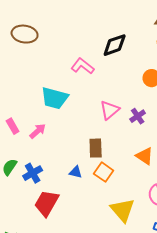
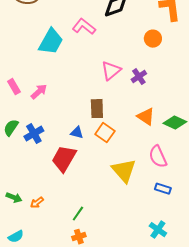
cyan trapezoid: (55, 98) -> (51, 42), moved, turned -76
red trapezoid: (47, 203) -> (64, 159), moved

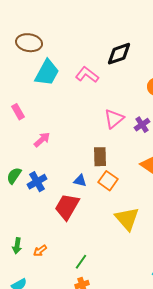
cyan trapezoid: (51, 42) -> (47, 73), moved
pink rectangle: (14, 87) -> (18, 112), moved
green arrow: (14, 198) -> (17, 246), turned 77

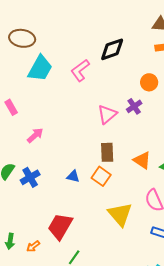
pink L-shape: (87, 75) -> (80, 70), turned -75
purple cross: (142, 125) -> (134, 106), moved
brown rectangle: (100, 157) -> (107, 152), moved
red trapezoid: (67, 207) -> (60, 226), moved

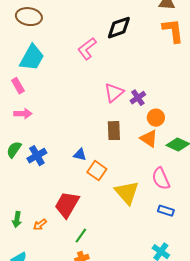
cyan trapezoid: (40, 68) -> (32, 58), moved
orange circle: (149, 82) -> (156, 118), moved
purple cross: (134, 106) -> (138, 98), moved
pink arrow: (35, 135) -> (23, 114), moved, turned 42
orange square: (101, 176) -> (97, 171), moved

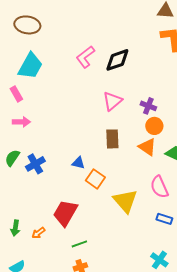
black diamond: (119, 28) -> (117, 60), moved
purple cross: (138, 98) -> (148, 106), moved, turned -35
green line: (81, 236) -> (79, 244), turned 35

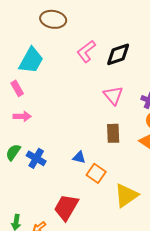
brown ellipse: (27, 25) -> (53, 19), moved
pink triangle: (112, 101) -> (113, 95), turned -30
blue cross: (35, 164) -> (36, 158), turned -30
yellow triangle: (125, 201) -> (126, 195), turned 36

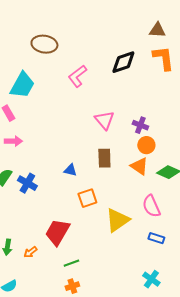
black diamond: (118, 54) -> (123, 62), moved
blue triangle: (79, 157) -> (70, 170), moved
orange square: (96, 173) -> (87, 198), turned 36

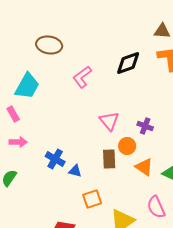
orange circle: (146, 145) -> (127, 146), moved
blue cross: (27, 183) -> (55, 159), moved

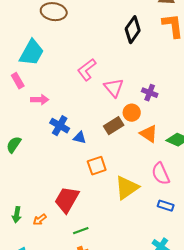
black diamond: (128, 63) -> (133, 30), turned -36
pink L-shape: (82, 77) -> (87, 70), moved
pink arrow: (18, 142) -> (40, 100), moved
brown rectangle: (109, 159) -> (114, 126), turned 60

